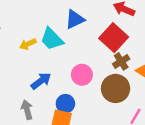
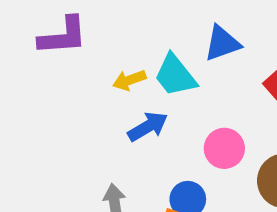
blue arrow: (41, 81) -> (148, 127), moved

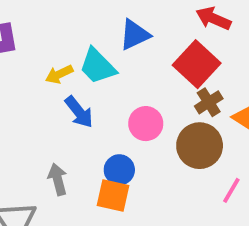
blue arrow: (148, 127) -> (79, 112), turned 88

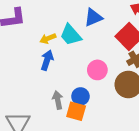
blue arrow: (79, 112) -> (47, 60), moved, turned -126
gray arrow: (58, 179) -> (58, 100), moved

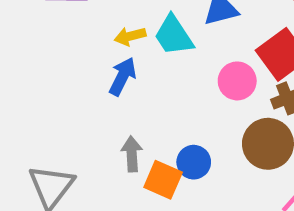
pink circle: (97, 70) -> (237, 81), moved
blue circle: (80, 96) -> (194, 162), moved

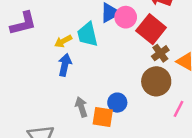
cyan trapezoid: (174, 35) -> (88, 34), turned 35
pink circle: (237, 81) -> (126, 17), moved

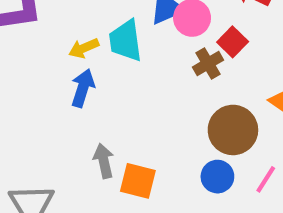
red square: (151, 29) -> (233, 42), size x0.6
brown cross: (160, 53) -> (208, 64), moved
blue circle: (117, 103) -> (217, 177), moved

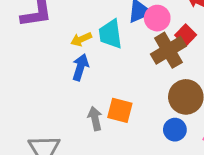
brown cross: (208, 64) -> (168, 50), size x1.6
orange square: (138, 181) -> (120, 110), moved

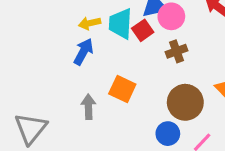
red square: (186, 35) -> (143, 30), moved
brown cross: (168, 50) -> (176, 51), size x0.6
orange square: (120, 110) -> (122, 89), moved

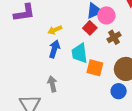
cyan trapezoid: (121, 24) -> (79, 53), moved
orange square: (122, 89) -> (95, 68), moved
gray arrow: (88, 107) -> (52, 84), moved

